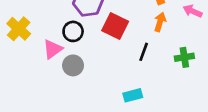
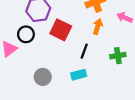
gray circle: (73, 65) -> (43, 77), moved
cyan rectangle: (133, 95) -> (79, 75), moved

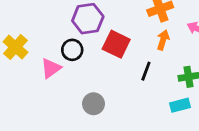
cyan rectangle: (79, 75) -> (180, 105), moved

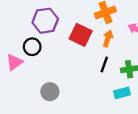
red square: (116, 44) -> (81, 35), moved
black line: (146, 71) -> (104, 64), moved

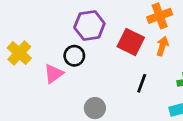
black line: (104, 64) -> (142, 83), moved

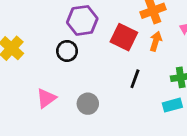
pink triangle: (54, 74) -> (46, 98), moved

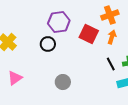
black line: (135, 79) -> (111, 64), moved, turned -48
pink triangle: (46, 98) -> (15, 78), moved

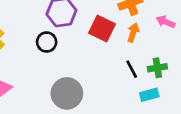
gray circle: (63, 82) -> (67, 93), size x1.5

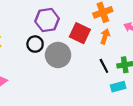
gray circle: (67, 93) -> (58, 55), moved

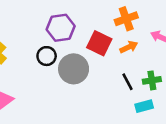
orange arrow: (105, 36) -> (129, 47), turned 48

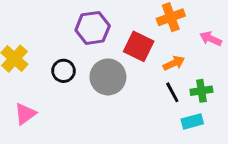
orange arrow: (129, 47) -> (174, 63), moved
black circle: (47, 56) -> (63, 71), moved

